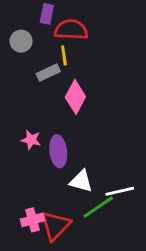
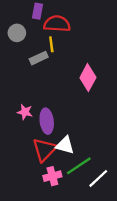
pink diamond: (75, 97) -> (88, 78), moved
white line: (120, 191) -> (98, 178), moved, turned -30
pink cross: (32, 220) -> (52, 176), moved
red triangle: (55, 226) -> (44, 150), moved

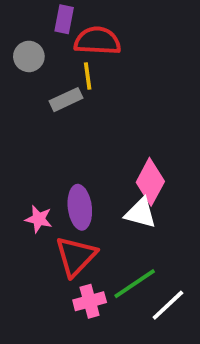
pink diamond: (88, 78) -> (150, 182), moved
pink star: (25, 112) -> (39, 219), moved
white triangle: (65, 145) -> (140, 213), moved

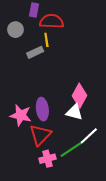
pink star: (39, 219) -> (21, 115), size x1.5
white line: (168, 305) -> (89, 136), moved

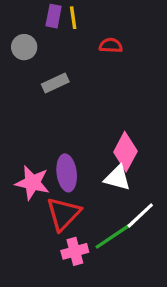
red semicircle: (52, 21) -> (111, 45), moved, size x0.6
yellow line: (46, 40) -> (73, 18), moved

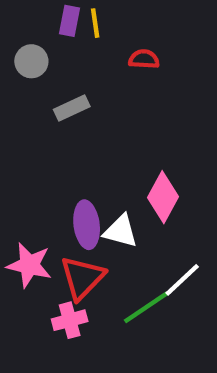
white triangle: (117, 178) -> (121, 231), moved
pink star: (32, 183) -> (29, 265), moved
pink cross: (75, 251) -> (70, 320), moved

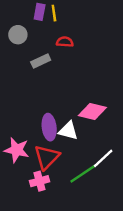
red semicircle: (144, 59) -> (65, 42), moved
pink diamond: (163, 197) -> (92, 112), turned 76

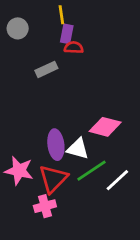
purple rectangle: (40, 12) -> (67, 34), moved
gray circle: (18, 35) -> (18, 28), moved
green line: (83, 174) -> (91, 171), moved

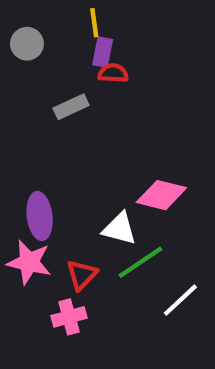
purple ellipse: (56, 145) -> (40, 216), moved
red triangle: (53, 179) -> (82, 275), size x0.7
white line: (117, 180) -> (180, 300), moved

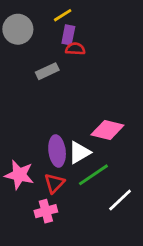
yellow line: (94, 23) -> (63, 15), turned 66
gray circle: (27, 44) -> (18, 29), size x1.4
purple ellipse: (40, 216) -> (57, 151), moved
white triangle: (119, 229) -> (79, 152), turned -45

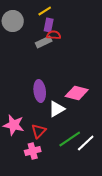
gray rectangle: (47, 71) -> (44, 42), moved
purple ellipse: (57, 151) -> (40, 91), moved
green line: (93, 175) -> (70, 139), moved

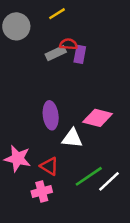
purple rectangle: (49, 25) -> (80, 54), moved
white triangle: (57, 109) -> (72, 138), turned 36
red triangle: (39, 131) -> (49, 166), turned -42

